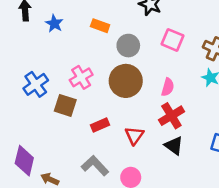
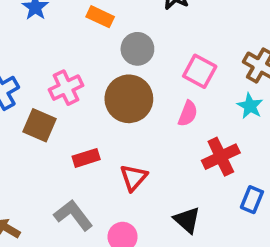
pink square: (172, 40) -> (200, 71), moved
red cross: (171, 116) -> (221, 157), moved
black triangle: (174, 146) -> (187, 220), moved

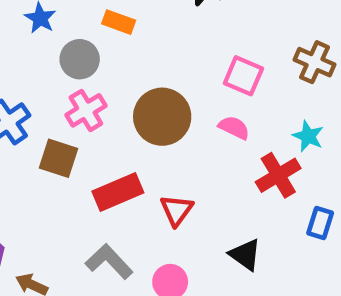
gray circle: (137, 49) -> (80, 59), moved
cyan star: (250, 106) -> (308, 136), moved
pink semicircle: (188, 114) -> (234, 128), turned -80
red rectangle: (86, 158) -> (118, 192), size x1.5

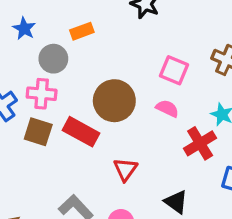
orange rectangle: (119, 22) -> (82, 31), turned -40
pink cross: (86, 110) -> (42, 94), moved, turned 36
red rectangle: (118, 192) -> (81, 132), moved, turned 52

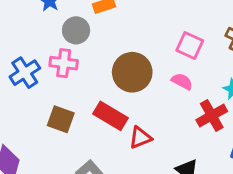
brown square: (38, 132) -> (61, 119), moved
red rectangle: (81, 132) -> (111, 116), moved
red triangle: (125, 169) -> (140, 138), turned 30

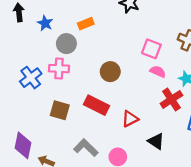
brown circle: (132, 72) -> (110, 72), size x0.7
pink semicircle: (182, 81) -> (158, 72), moved
red triangle: (140, 138) -> (130, 119), moved

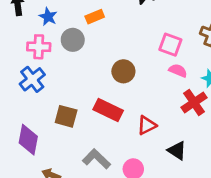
pink cross: (59, 69) -> (39, 47), moved
purple diamond: (23, 145) -> (28, 140), moved

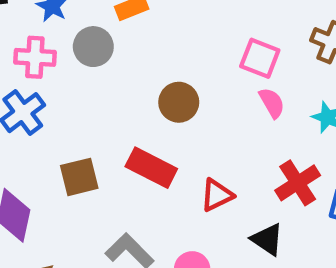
pink semicircle: (178, 71) -> (272, 103), turned 36
red cross: (194, 102) -> (298, 183), moved
brown square: (66, 116) -> (79, 177), turned -30

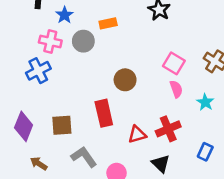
red rectangle: (151, 168) -> (104, 113), turned 40
brown square: (79, 177) -> (62, 125), moved
red cross: (298, 183) -> (168, 129), moved

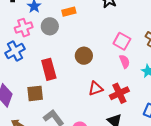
pink cross: (50, 41) -> (24, 28), turned -30
red rectangle: (104, 113) -> (49, 69), moved
red triangle: (137, 134) -> (96, 89), moved

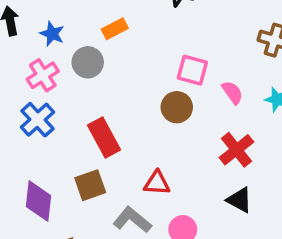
pink square: (122, 41) -> (192, 70), moved
brown circle: (84, 56) -> (177, 107), moved
red triangle: (96, 89) -> (157, 183), moved, turned 35

